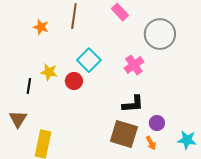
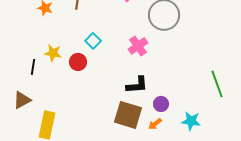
cyan square: (89, 60) -> (93, 41), size x0.7
brown triangle: (18, 119) -> (22, 100), turned 30
orange arrow: (151, 143) -> (155, 124), turned 80

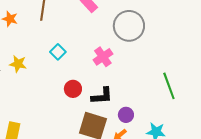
red circle: (78, 62) -> (73, 89), moved
green line: (217, 84) -> (169, 86), moved

